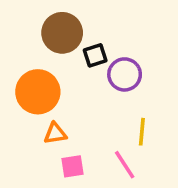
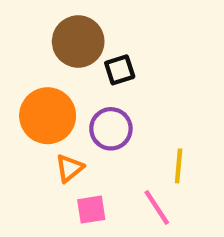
purple circle: (125, 74) -> (111, 129), moved
orange triangle: (55, 133) -> (69, 168), turned -30

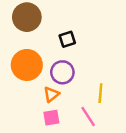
brown circle: (78, 41) -> (27, 17), moved
orange triangle: (69, 168) -> (51, 94), moved

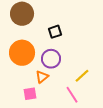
yellow line: (100, 93) -> (82, 76), turned 42
pink square: (51, 118) -> (30, 94), moved

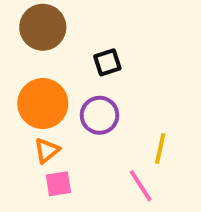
yellow line: (82, 76) -> (160, 149), turned -35
orange triangle: (42, 77) -> (47, 150), moved

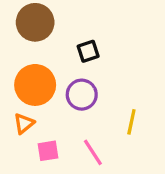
orange triangle: (47, 150) -> (24, 124), moved
pink line: (141, 186) -> (93, 152), moved

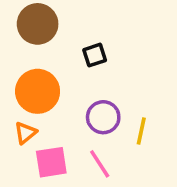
purple circle: (82, 95) -> (103, 117), moved
pink square: (48, 151) -> (51, 162), size x1.4

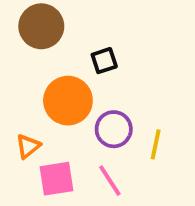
orange circle: (38, 91) -> (68, 101), moved

